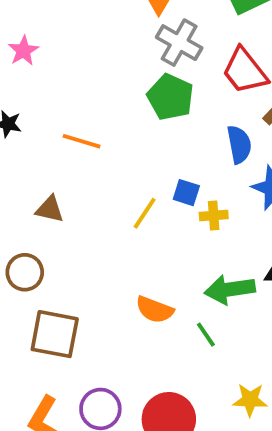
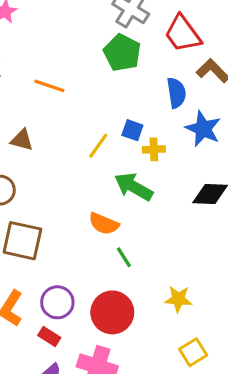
green arrow: (230, 289) -> (134, 187), moved, turned 36
green line: (206, 335) -> (124, 257), moved

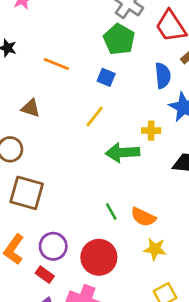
blue square: (132, 130) -> (106, 77), moved
yellow cross: (154, 149) -> (151, 131), moved
green arrow: (134, 187) -> (122, 153), turned -36
orange semicircle: (104, 224) -> (143, 217), moved

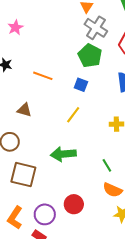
green arrow: (122, 153) -> (63, 154), moved
green line: (111, 211) -> (107, 165), moved
red circle: (99, 257) -> (74, 204), moved, size x0.7

